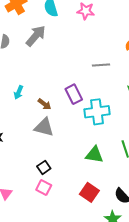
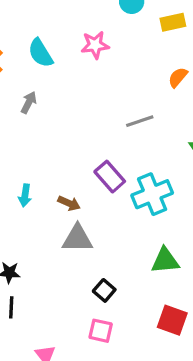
gray arrow: (36, 36) -> (29, 102), size x0.6
black square: (44, 167) -> (104, 290), moved

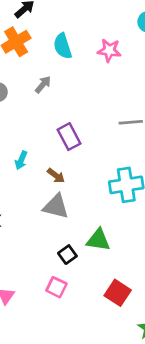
purple rectangle: (110, 177) -> (69, 137), moved
green triangle: (165, 261) -> (98, 240), moved

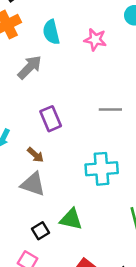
gray arrow: (43, 85) -> (30, 67), size x1.5

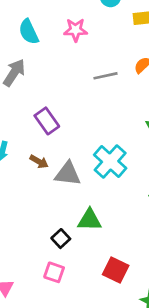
gray line: (110, 109) -> (106, 76), moved
cyan cross: (102, 169) -> (110, 161), turned -32
gray triangle: (33, 184) -> (68, 174), moved

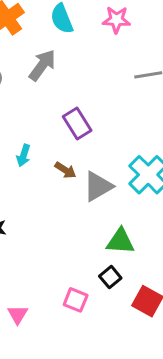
gray triangle: (68, 174) -> (98, 186), turned -40
black square: (61, 239) -> (110, 277), moved

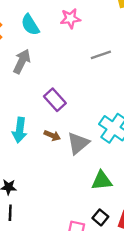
cyan arrow: (24, 155) -> (20, 130), size x1.5
black square: (110, 277) -> (100, 217), moved

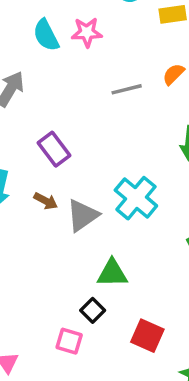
cyan semicircle: (30, 25) -> (46, 35), moved
black square: (100, 217) -> (93, 310), moved

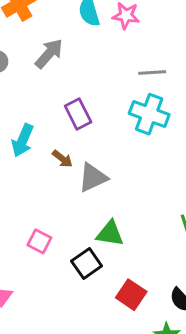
cyan cross: (136, 198) -> (149, 114), moved, turned -30
black square: (93, 310) -> (87, 264), size x1.4
pink square: (69, 341) -> (39, 241), moved

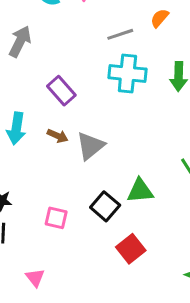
green triangle: (110, 234) -> (140, 191), moved
black square: (87, 264) -> (105, 206), moved
red square: (131, 295) -> (131, 249), moved, turned 32

